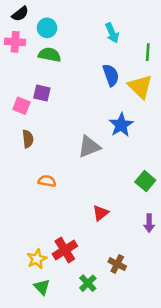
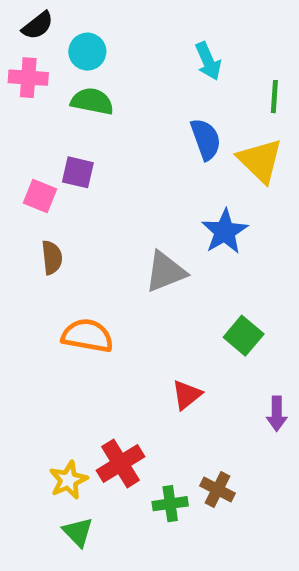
orange semicircle: (47, 181) -> (87, 336), size x1.5
green square: (145, 181) -> (244, 336), moved
green cross: (88, 283) -> (170, 504), moved, turned 36

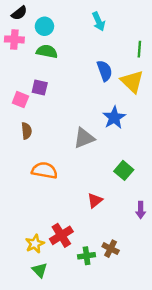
cyan arrow: (208, 61) -> (99, 21), moved

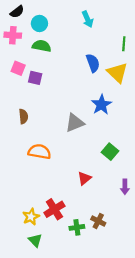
pink square: (20, 100) -> (18, 68), moved

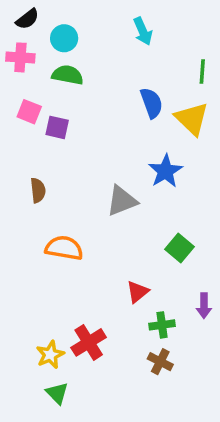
green cross: (77, 227) -> (162, 325), moved

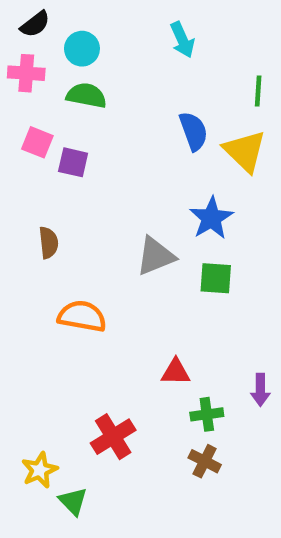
green square: (179, 248) -> (216, 278), moved, turned -36
red triangle: (138, 292) -> (176, 372), turned 40
yellow star: (50, 355) -> (40, 470), moved

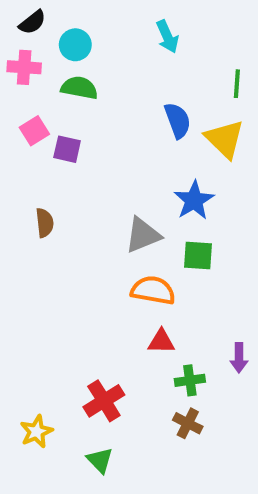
pink square: (37, 142) -> (34, 131), turned 36
orange semicircle: (82, 316) -> (153, 290), moved
green triangle: (73, 501) -> (100, 460), moved

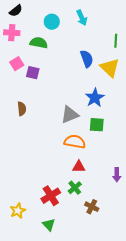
cyan circle: (75, 45) -> (52, 22), moved
green cross: (190, 380) -> (75, 188), moved, turned -32

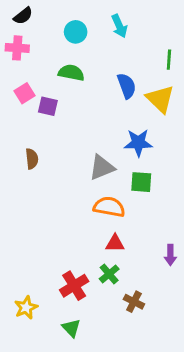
green semicircle: (39, 43) -> (71, 73), moved
blue star: (95, 98) -> (138, 143), turned 30

